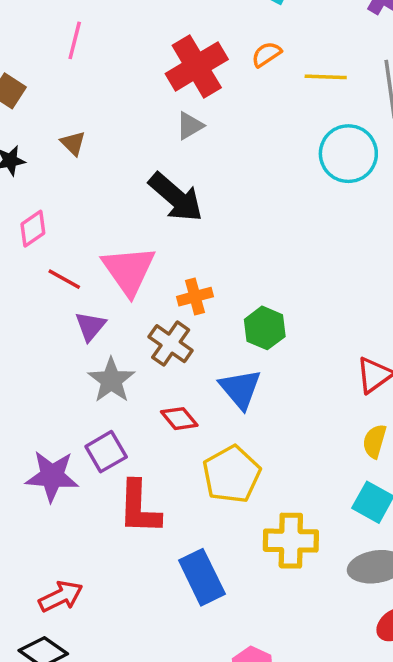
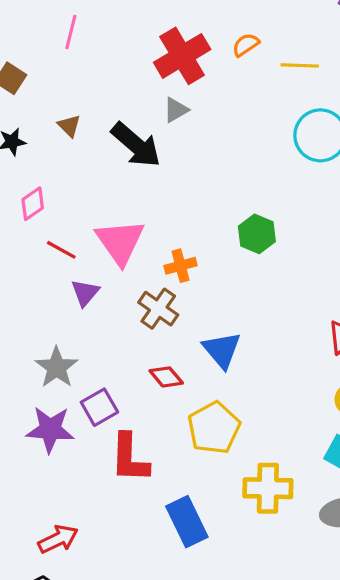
black arrow: (176, 197) -> (136, 145), moved
green hexagon: (265, 328) -> (257, 234), moved
gray star: (111, 380) -> (57, 367), moved

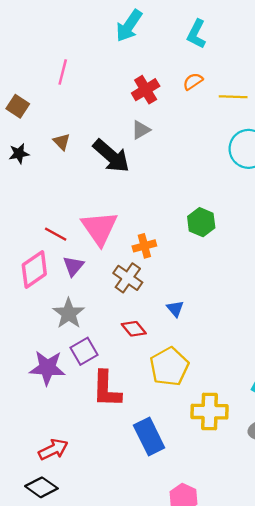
red cross: (182, 56) -> (146, 90), size x0.7
pink diamond: (33, 204) -> (34, 270), moved, size x1.5
blue triangle: (222, 350) -> (175, 309), size x0.6
gray star: (57, 367) -> (69, 313), moved

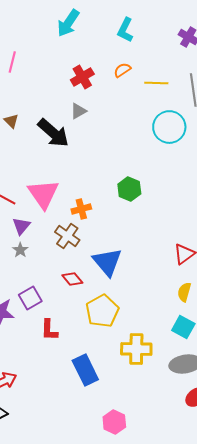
blue triangle: (175, 309) -> (107, 262), size x2.0
gray star: (69, 313) -> (20, 250), moved, size x0.6
red L-shape: (107, 389) -> (49, 330), size x0.7

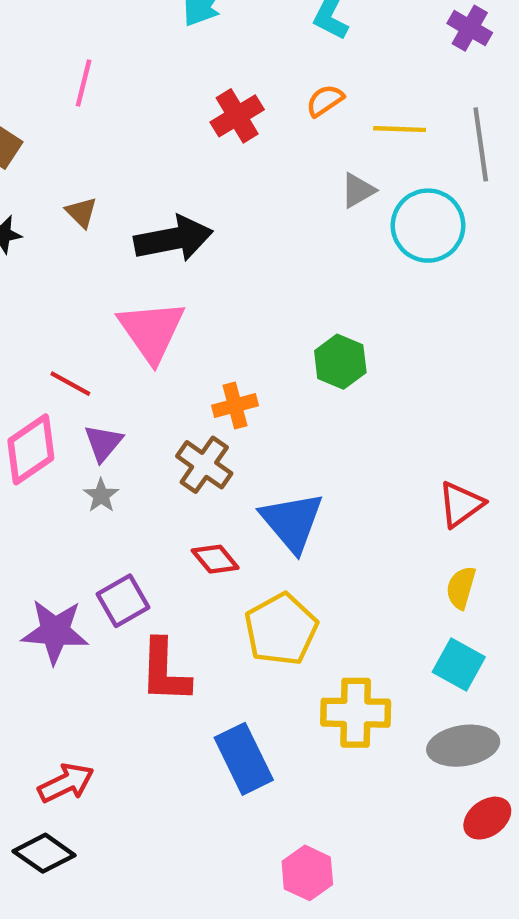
gray triangle: (78, 111) -> (358, 190), moved
black arrow: (53, 133) -> (174, 239), turned -52
pink triangle: (43, 194) -> (152, 331), moved
red L-shape: (49, 330) -> (165, 671), size x1.4

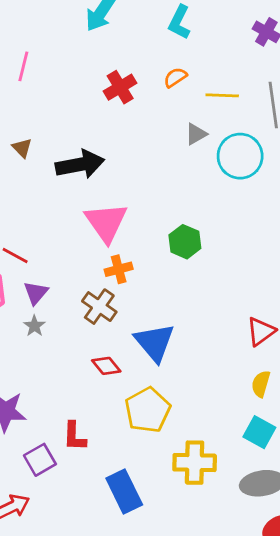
pink triangle: (152, 331) -> (106, 222), moved
purple square: (123, 601) -> (40, 460), moved
red L-shape: (165, 671) -> (74, 436), size x0.7

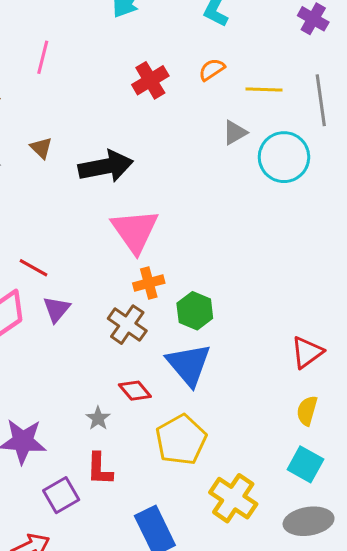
green hexagon: (185, 242) -> (195, 311), moved
gray star: (34, 326) -> (98, 418), moved
yellow cross: (195, 463) -> (233, 498), turned 33

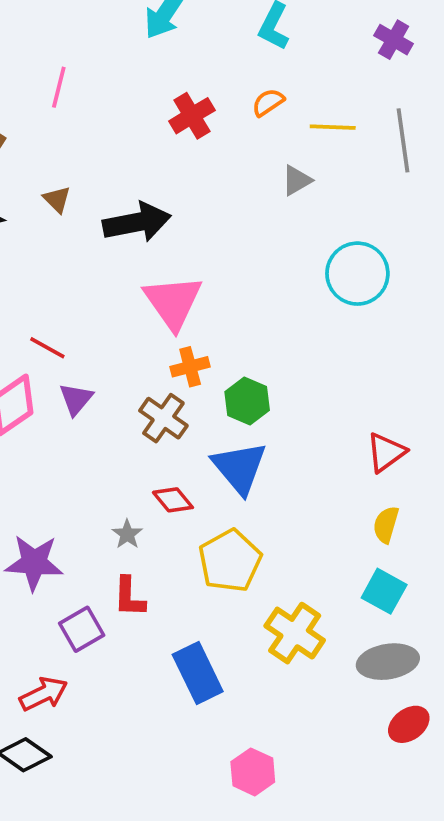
cyan circle: (284, 157) -> (357, 274), moved

